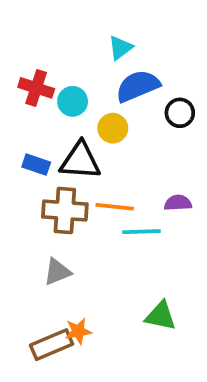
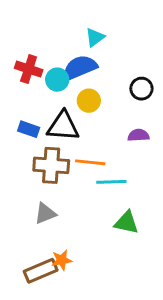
blue semicircle: (138, 86) -> (80, 68), moved
purple semicircle: (178, 203) -> (138, 135), moved
green triangle: (161, 316) -> (126, 223), moved

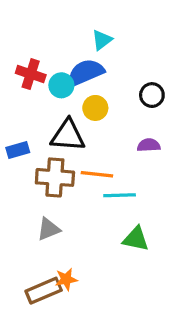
blue rectangle: (29, 129) -> (18, 150), moved, turned -35

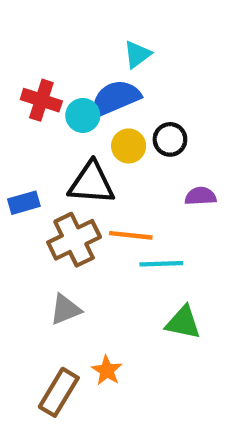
black circle: (152, 95) -> (170, 139), moved
brown cross: (55, 177) -> (74, 240), turned -30
orange star: (66, 279) -> (107, 371), moved, turned -30
brown rectangle: (44, 291) -> (59, 392), turned -36

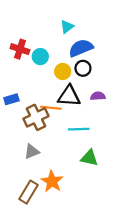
blue semicircle: (115, 98) -> (81, 48), moved
black triangle: (92, 183) -> (69, 96), moved
orange line: (131, 235) -> (51, 108), moved
orange star: (107, 371) -> (52, 181), size x1.5

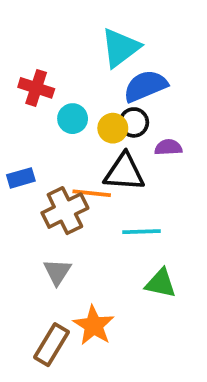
cyan triangle: (67, 27) -> (120, 48), size x1.6
cyan circle: (40, 57) -> (73, 119), moved
black circle: (83, 68) -> (134, 122), moved
purple semicircle: (98, 96) -> (168, 147), moved
gray triangle: (32, 152) -> (57, 272), turned -35

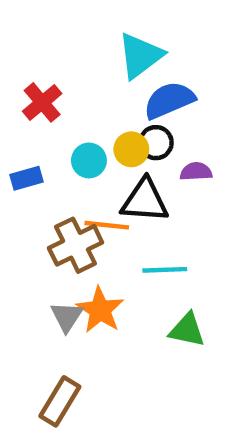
red cross: (36, 88) -> (42, 102), turned 32
cyan circle: (73, 119) -> (89, 160), moved
blue rectangle: (21, 178) -> (26, 178), moved
orange star: (94, 325) -> (100, 310), moved

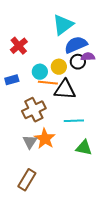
black circle: (156, 143) -> (78, 62), moved
purple semicircle: (196, 172) -> (88, 57), moved
orange line: (107, 225) -> (48, 83), moved

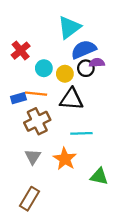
cyan circle: (40, 72) -> (44, 68), moved
blue rectangle: (12, 80) -> (18, 98), moved
orange line: (48, 83) -> (36, 94), moved
orange star: (45, 139) -> (65, 159), moved
green triangle: (84, 148) -> (99, 177), moved

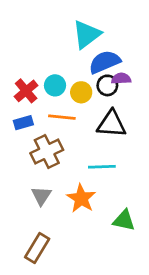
red cross: (21, 51) -> (26, 91), moved
orange line: (36, 94) -> (62, 117), moved
black triangle: (71, 99) -> (111, 124), moved

